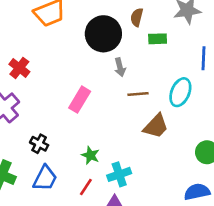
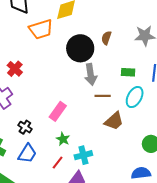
green rectangle: (158, 39) -> (128, 72), moved
gray arrow: (120, 67) -> (91, 74), size x1.5
pink rectangle: (80, 100) -> (58, 111), moved

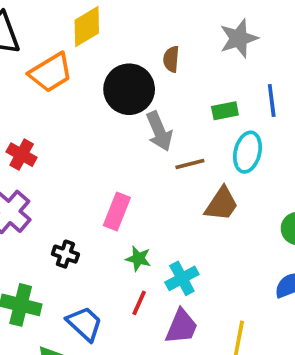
blue trapezoid: (27, 153) -> (85, 324), moved, turned -65

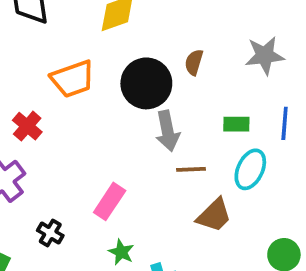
orange trapezoid: (51, 73) -> (73, 79), moved

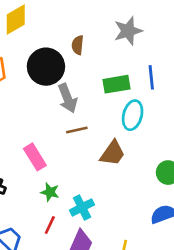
green rectangle: (236, 124) -> (117, 84), size x1.4
brown line: (191, 169) -> (77, 130), moved
pink rectangle: (110, 201) -> (35, 157), turned -55

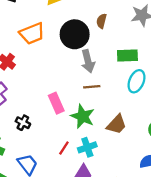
brown trapezoid: (112, 153) -> (117, 124), moved
green star: (50, 192) -> (83, 116), moved, size x1.6
red line: (50, 225) -> (64, 148), moved

